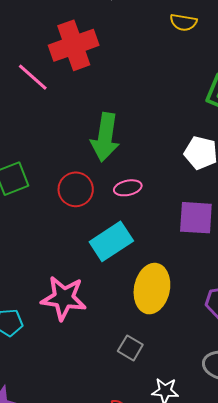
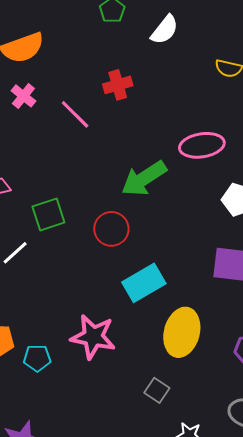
red cross: (74, 45) -> (118, 85), size x0.6
green arrow: (105, 137) -> (144, 179), turned 45
pink ellipse: (128, 188) -> (202, 145), moved, size x1.6

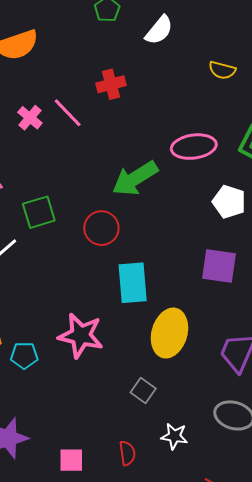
pink cross: (23, 96) -> (30, 118), moved
cyan rectangle: (144, 283) -> (133, 283), turned -66

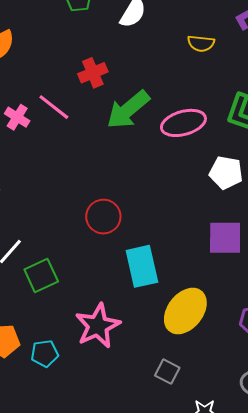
green arrow: (135, 178) -> (128, 110), moved
green square: (39, 212) -> (41, 276), moved
yellow ellipse: (169, 333) -> (185, 311), turned 30
pink star: (81, 335) -> (98, 326), turned -30

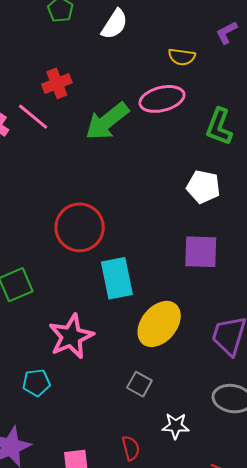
red cross: (93, 73) -> (57, 83), moved
pink ellipse: (183, 123) -> (162, 99), moved
red circle: (103, 217) -> (80, 227), size x1.4
cyan pentagon: (45, 353) -> (36, 383), moved

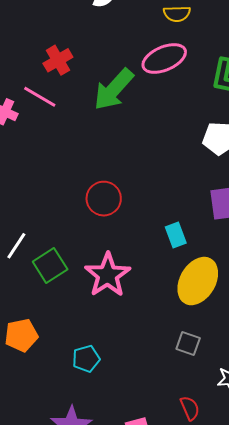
red circle: (80, 227) -> (104, 199), size x0.7
cyan rectangle: (117, 278) -> (176, 235), moved, size x0.6
pink star: (71, 336) -> (107, 275), moved

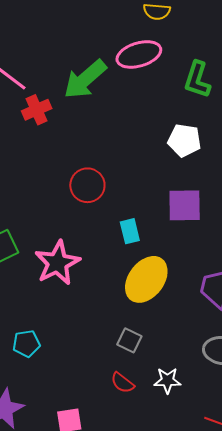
red cross: (58, 60) -> (37, 110), moved
red circle: (104, 199) -> (87, 185), moved
red semicircle: (190, 408) -> (122, 383), moved, turned 145

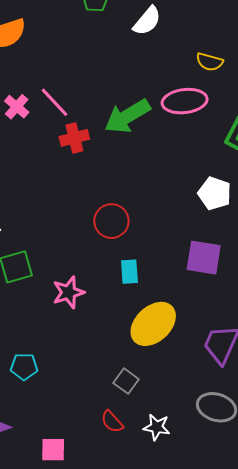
cyan rectangle: (130, 231) -> (129, 272), moved
pink star: (57, 263) -> (68, 292), size x0.7

